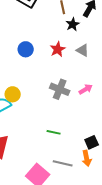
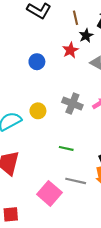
red star: (58, 49) -> (70, 50), moved
yellow circle: (13, 94) -> (38, 111), moved

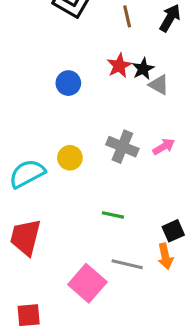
black star: (86, 36) -> (143, 69), moved

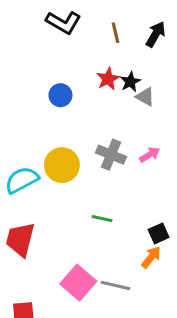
yellow circle: (70, 158) -> (62, 165), size x1.5
orange arrow: (165, 256) -> (151, 257), turned -130
gray line: (127, 264) -> (115, 286), moved

